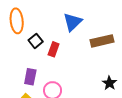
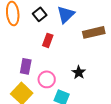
black square: (36, 41) -> (40, 14), moved
black star: (109, 83) -> (79, 72), moved

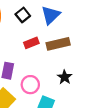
brown rectangle: (94, 32) -> (58, 44), moved
red rectangle: (48, 40) -> (31, 43), turned 48

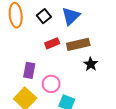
black star: (65, 77) -> (91, 64), moved

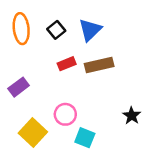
black star: (91, 64) -> (132, 116), moved
purple rectangle: (29, 70) -> (19, 87), moved, turned 42

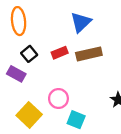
black square: (56, 30) -> (29, 54), moved
purple rectangle: (19, 87) -> (16, 74), turned 66

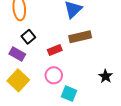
red rectangle: (60, 53) -> (55, 50), moved
yellow square: (29, 115) -> (18, 80), moved

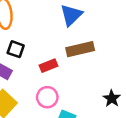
black square: (28, 37) -> (16, 49), turned -32

